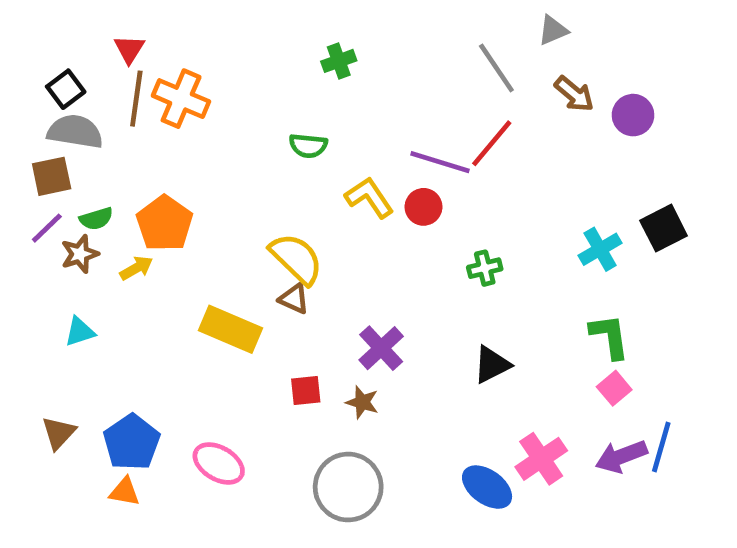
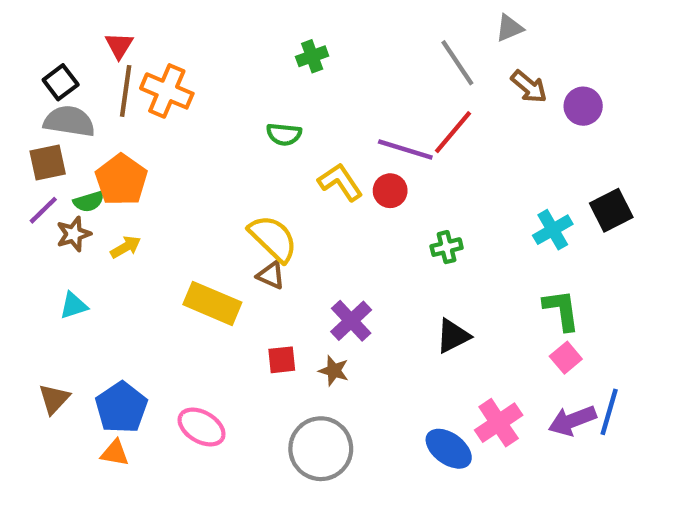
orange pentagon: (165, 223) -> (121, 180), moved

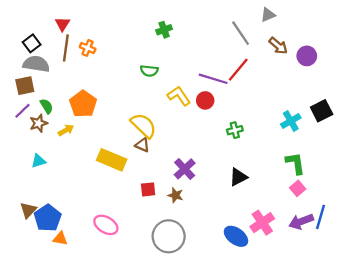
orange cross: (167, 91) -> (88, 48), size x0.6
orange pentagon: (121, 180) -> (83, 104), moved
green semicircle: (89, 202) -> (46, 106), turned -105
blue pentagon: (121, 408) -> (48, 218), moved

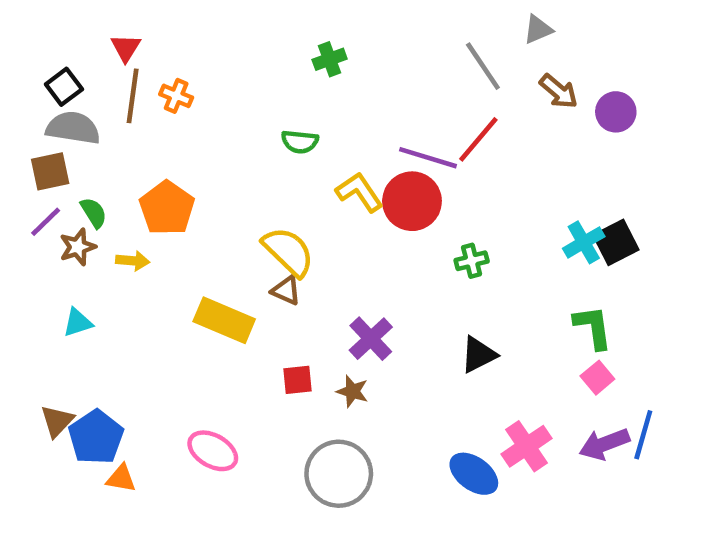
red circle: (205, 100) -> (412, 201), size x1.6
black square: (322, 111) -> (616, 242), moved
yellow arrow: (66, 130) -> (133, 261), turned 35

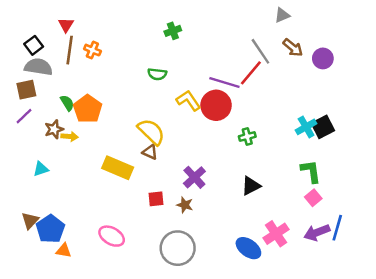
gray line: (483, 66) -> (260, 51), moved
green semicircle: (94, 213) -> (67, 103), moved
brown star: (78, 247) -> (54, 129), moved

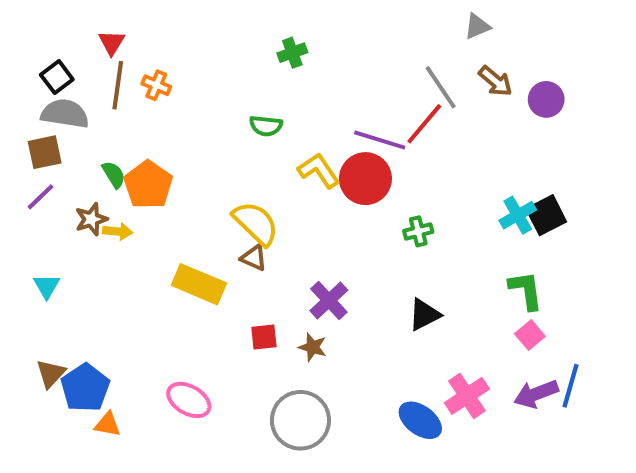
cyan triangle: (41, 169) -> (47, 286), moved, turned -42

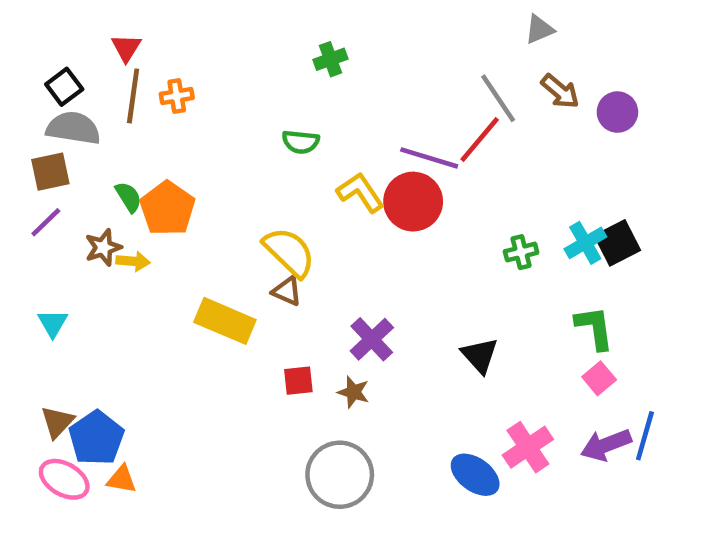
orange cross: (156, 85) -> (177, 96), turned -32
green cross: (418, 231) -> (521, 252), moved
black triangle: (424, 315) -> (480, 355), turned -45
pink ellipse: (189, 400) -> (64, 479), moved

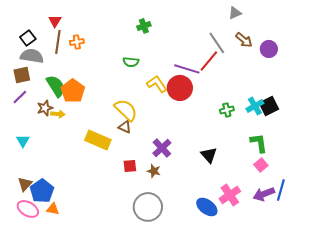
green semicircle: (128, 197) -> (56, 86), size x1.6

